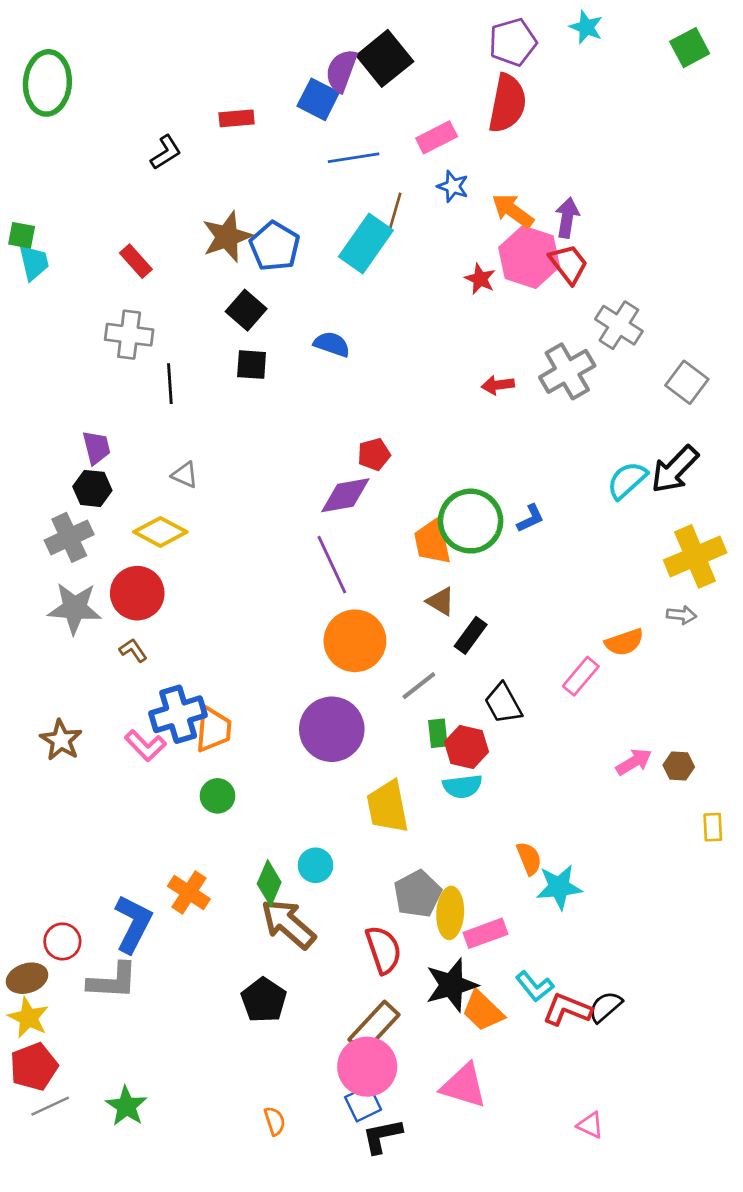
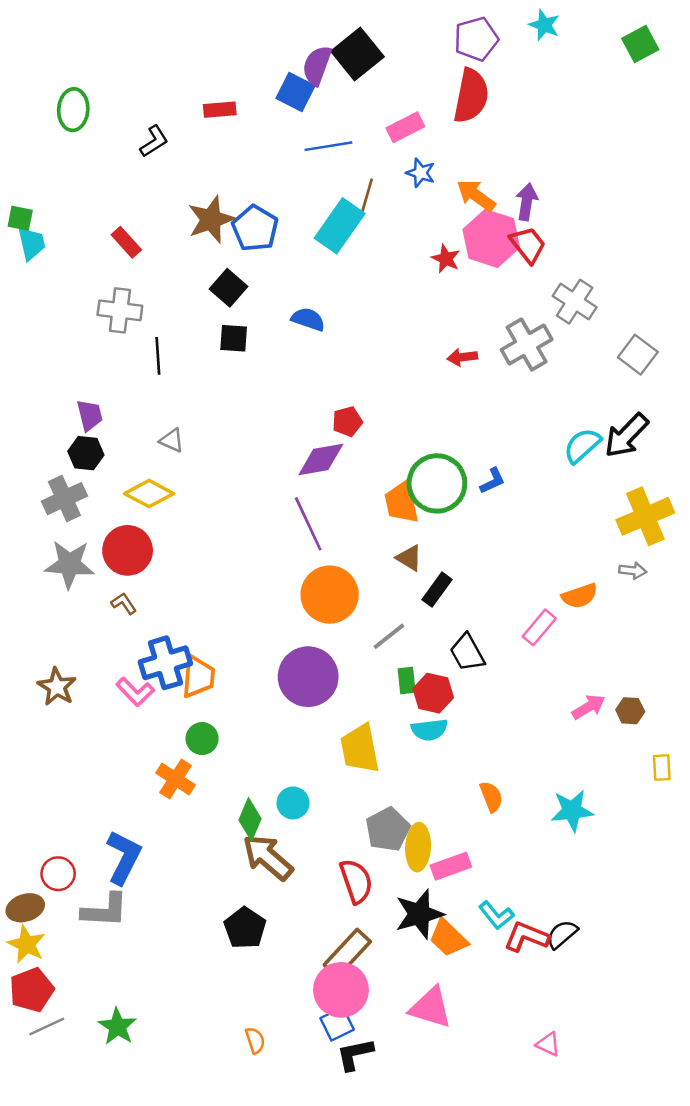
green ellipse: (47, 83) -> (73, 110), moved, size x0.7
cyan star: (559, 887) -> (572, 811), moved
orange cross: (189, 893) -> (176, 779), moved

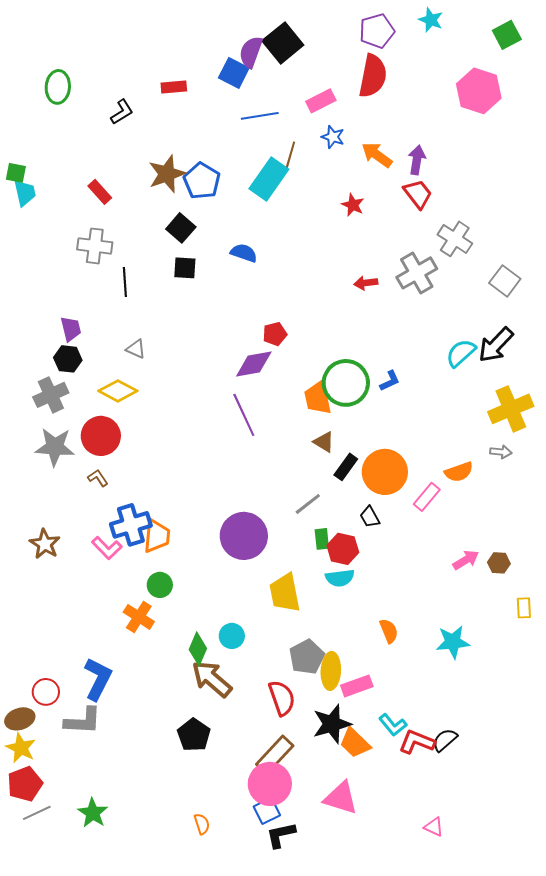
pink hexagon: (491, 238) -> (479, 91), moved
orange circle: (330, 595) -> (385, 472), moved
black trapezoid: (467, 653) -> (370, 517), size x0.7

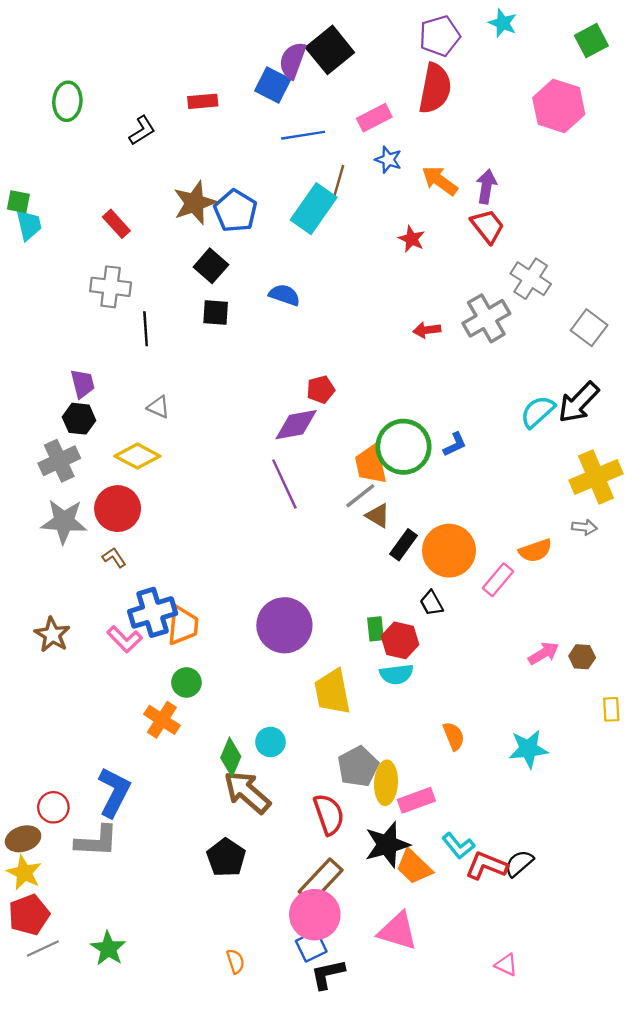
gray line: (308, 504) -> (360, 496), moved

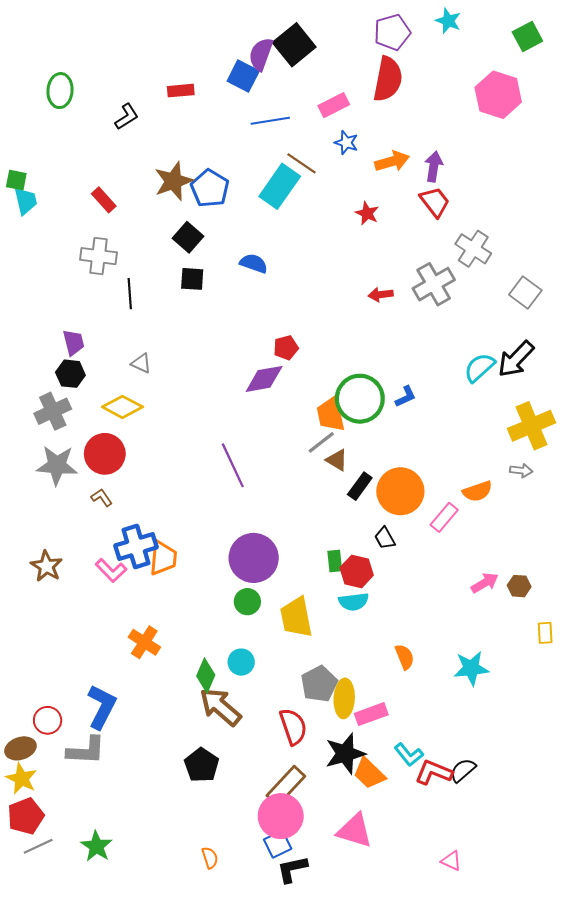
orange arrow: (440, 181) -> (392, 161), turned 128
brown line: (338, 183) -> (302, 163), turned -72
purple line: (284, 484) -> (233, 465), moved
green circle: (186, 682) -> (247, 602), moved

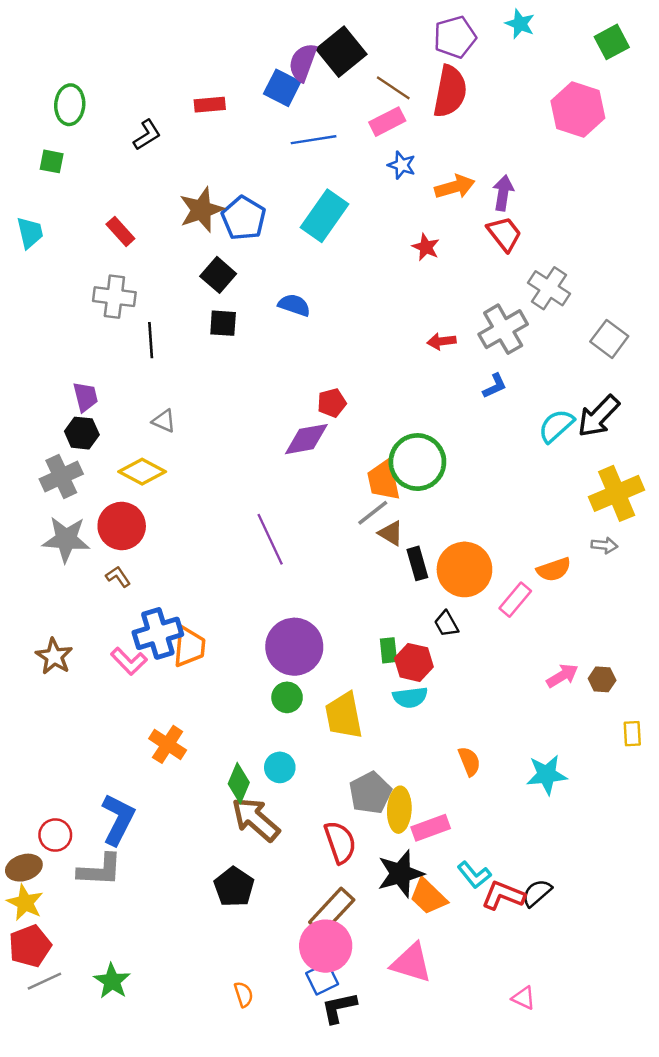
brown line: (302, 163) -> (393, 88), moved
green square: (16, 180) -> (52, 161), moved
blue L-shape: (406, 397) -> (495, 386), moved
black rectangle: (360, 486) -> (417, 563), turned -52

